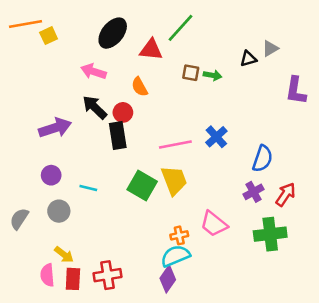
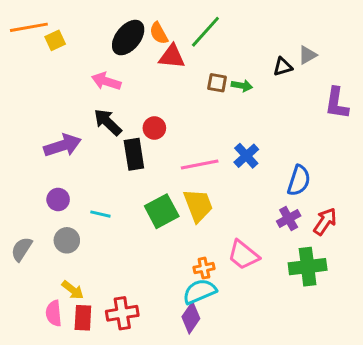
orange semicircle: (140, 87) -> (159, 33), moved
red circle: (123, 112) -> (154, 128), moved
green square: (142, 185) -> (162, 211), turned 32

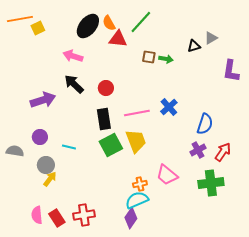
black rectangle: (134, 154) -> (104, 119), moved
gray semicircle: (22, 249) -> (15, 151), moved, turned 66
yellow arrow: (73, 290) -> (50, 179), moved, turned -91
red rectangle: (83, 318) -> (57, 218), turned -36

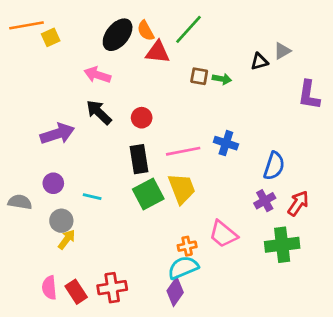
blue cross: (169, 107) -> (226, 143), turned -30

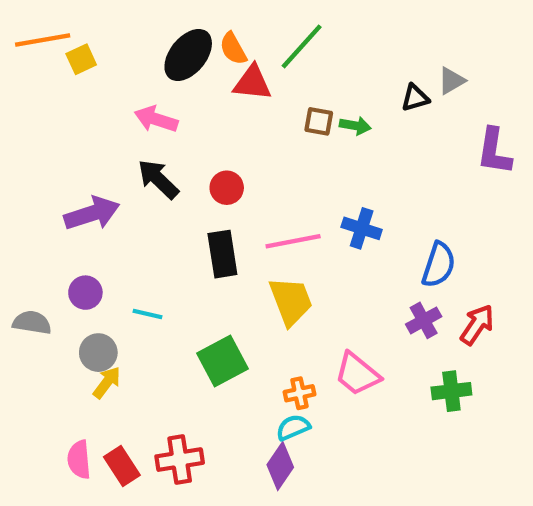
green square: (148, 194) -> (222, 361), moved
green cross: (282, 245) -> (451, 391), size x0.7
cyan semicircle: (183, 268) -> (293, 427), size x0.7

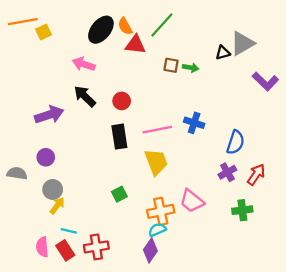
gray triangle: (451, 81) -> (242, 43), size x1.6
purple L-shape: (494, 151) -> (265, 81), turned -55
cyan line: (148, 314) -> (69, 231), moved
green square: (222, 361) -> (119, 194), size x0.6
orange cross: (299, 393) -> (161, 211), size x1.6

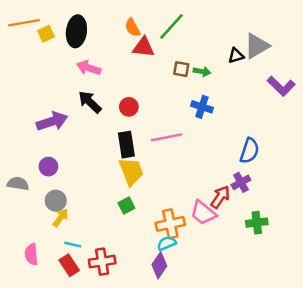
black ellipse: (101, 30) -> (76, 31), moved, turned -32
blue cross: (194, 123) -> (202, 107), moved
yellow trapezoid: (156, 162) -> (131, 171), moved
red arrow: (256, 175) -> (220, 197), moved
pink semicircle: (42, 247) -> (31, 254), moved

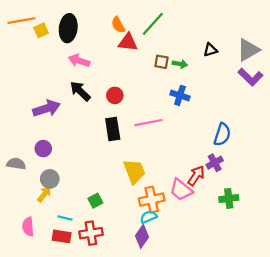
gray triangle: (257, 46) -> (248, 50), moved
yellow trapezoid: (131, 171) -> (134, 171), moved
green square: (126, 206) -> (95, 201), moved
yellow arrow: (61, 218) -> (44, 194), moved
red rectangle: (69, 265) -> (62, 236), turned -48

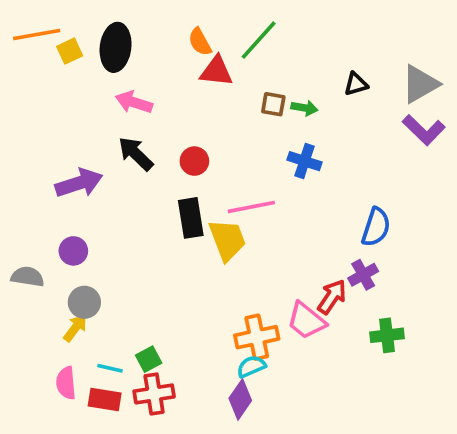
yellow trapezoid: (134, 171) -> (227, 240), moved
green square: (95, 201) -> (149, 359), moved
pink semicircle: (28, 227) -> (66, 383), moved

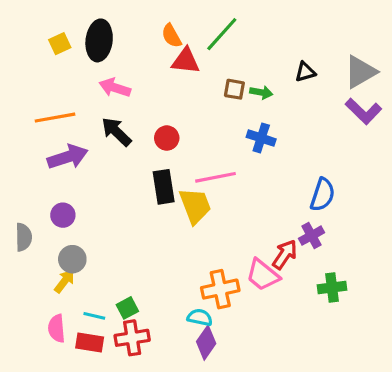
orange line: (37, 35) -> (55, 118), moved
gray semicircle: (28, 277) -> (24, 237), turned 80
cyan semicircle: (251, 366) -> (200, 317), moved, turned 35

